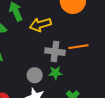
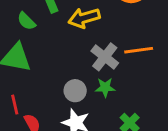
gray cross: (55, 52) -> (105, 57), turned 30

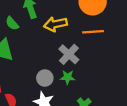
orange line: (139, 50) -> (93, 32), moved

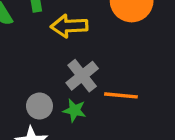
orange line: (93, 32) -> (121, 95), moved

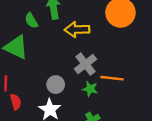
green star: (74, 110) -> (90, 89), moved

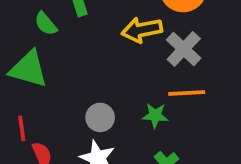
yellow arrow: (77, 30) -> (142, 30), moved
gray cross: (85, 64) -> (184, 49), moved

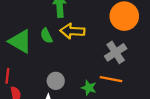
green semicircle: (46, 24) -> (46, 36), moved
yellow arrow: (142, 30) -> (72, 31), moved

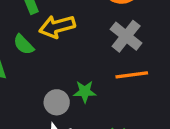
green star: (89, 88) -> (85, 92), moved

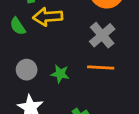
gray circle: (57, 102) -> (27, 70), moved

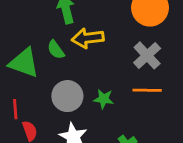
gray circle: (27, 70) -> (67, 96), size x1.4

